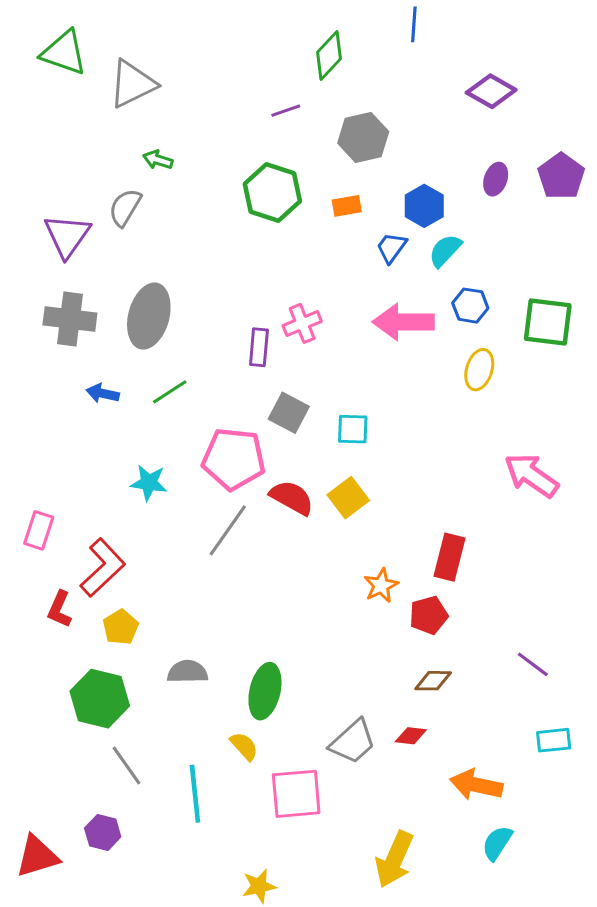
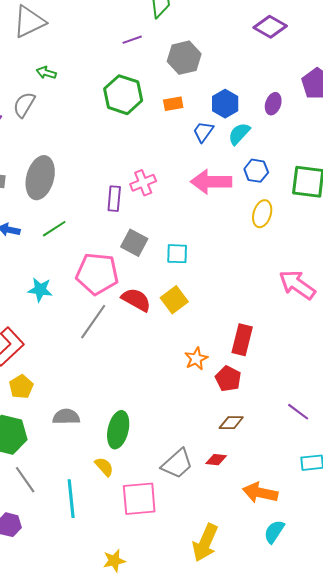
purple ellipse: (496, 179) -> (273, 104), moved
red pentagon: (429, 615) -> (228, 379), turned -30

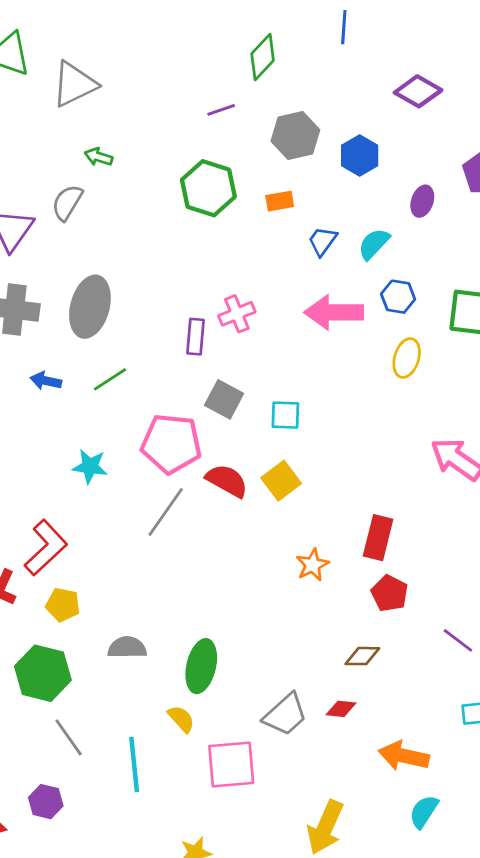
blue hexagon: (225, 104) -> (360, 155), moved
red pentagon: (228, 379) -> (389, 593), moved
yellow pentagon: (21, 387) -> (63, 605), turned -30

